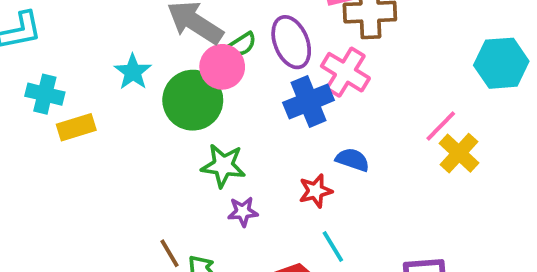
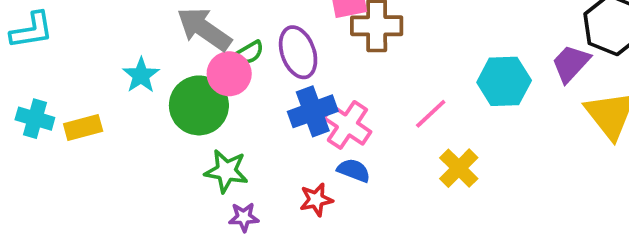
pink cross: (345, 72) -> (347, 125), moved
cyan cross: (45, 94) -> (35, 119), moved
pink line: (441, 126) -> (431, 114), moved

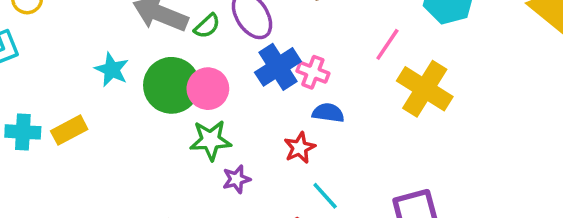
pink circle: (229, 74) -> (208, 89), moved
pink cross: (347, 125) -> (313, 72), size x0.7
yellow cross: (459, 168) -> (425, 89), size x1.4

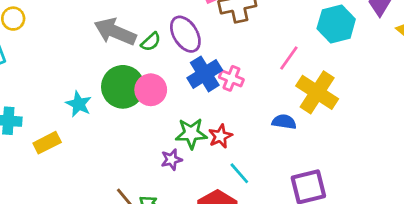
cyan star: (112, 70) -> (79, 104), moved
blue semicircle: (328, 113) -> (284, 122), moved
yellow rectangle: (69, 130) -> (47, 143), moved
green star: (211, 140) -> (191, 133), moved

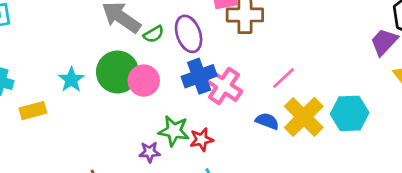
cyan hexagon: (336, 24) -> (350, 113), moved
pink cross: (231, 78) -> (224, 86), size x1.5
blue semicircle: (284, 122) -> (267, 121), moved

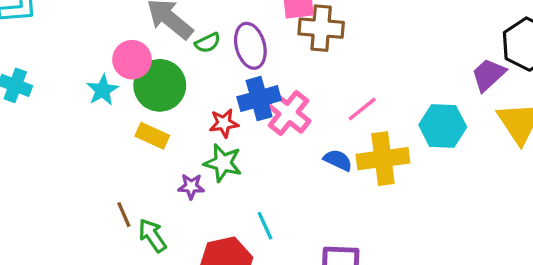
pink circle: (144, 81) -> (132, 60), moved
yellow rectangle: (33, 111) -> (152, 136), moved, turned 35
cyan hexagon: (350, 113) -> (443, 126), moved
yellow cross: (304, 117) -> (383, 159), turned 33
red star: (201, 140) -> (224, 123), moved

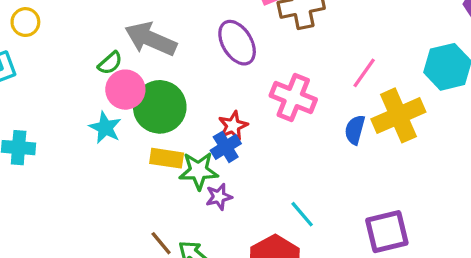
green semicircle: (208, 43) -> (110, 63), moved
blue cross: (259, 99) -> (226, 147), moved, size x0.7
blue semicircle: (338, 160) -> (355, 130), turned -84
green star: (223, 163) -> (199, 171), moved

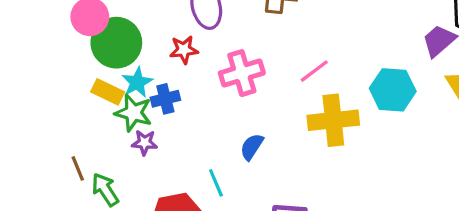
pink cross: (293, 97) -> (242, 73), turned 33
red star: (233, 126) -> (184, 50), moved
cyan star: (105, 128) -> (137, 82), moved
blue semicircle: (355, 130) -> (252, 147), moved

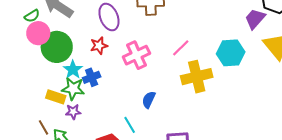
yellow rectangle: (108, 92) -> (56, 97), moved
purple star: (145, 143) -> (73, 112), moved

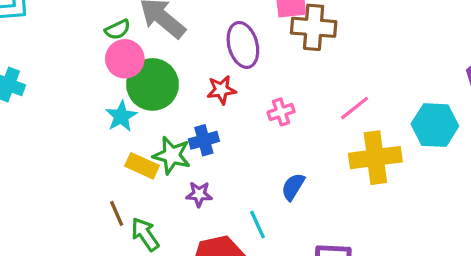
pink cross: (136, 55) -> (281, 112), size x0.6
cyan star: (73, 70) -> (121, 116), moved
purple star: (73, 112) -> (199, 194), moved

